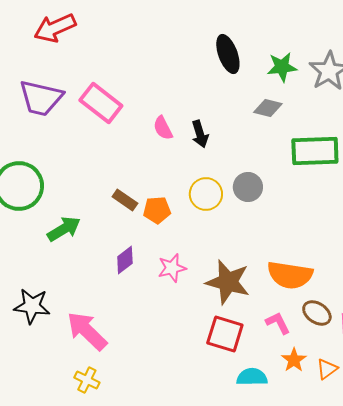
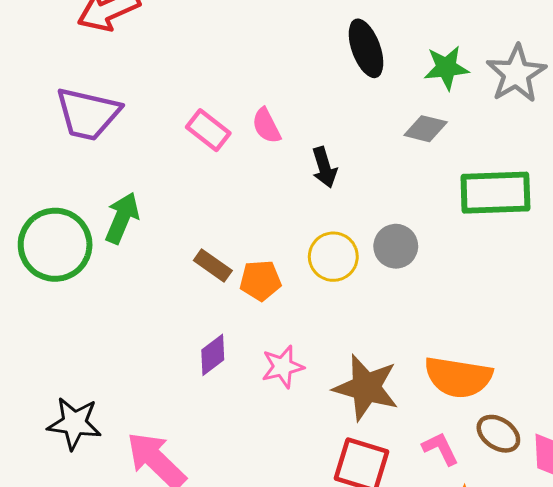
pink rectangle: (101, 103) -> (208, 130), moved, size x0.7
pink semicircle: (163, 128) -> (266, 126), moved
green arrow: (64, 229) -> (122, 218), moved, turned -36

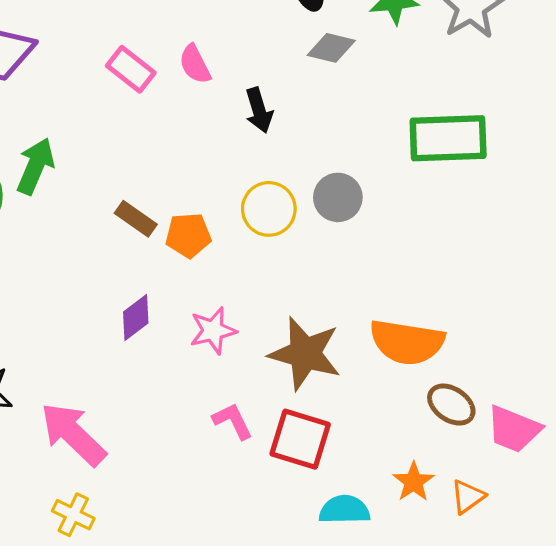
gray diamond: (426, 129) -> (331, 48), moved
pink L-shape: (440, 449) -> (233, 421), moved

